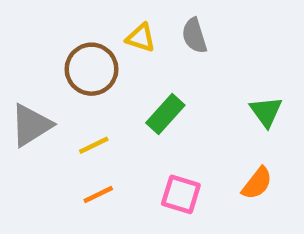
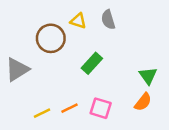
green triangle: (266, 112) -> (148, 76), moved
yellow line: (94, 145) -> (42, 113), moved
orange line: (98, 194) -> (69, 108), moved

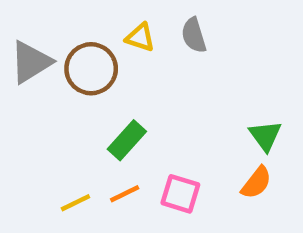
green rectangle: (92, 63) -> (127, 140), moved
gray triangle: (17, 70) -> (31, 62), moved

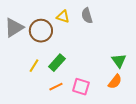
yellow line: (75, 203) -> (34, 66), moved, turned -32

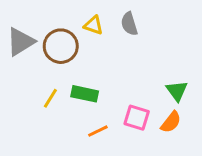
green rectangle: (57, 63) -> (85, 94), turned 60
orange line: (56, 87) -> (98, 131), moved
pink square: (81, 87) -> (137, 118), moved

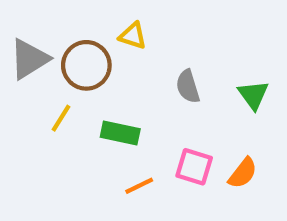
gray semicircle: (129, 24) -> (188, 86), moved
green triangle: (177, 91) -> (253, 95), moved
yellow line: (50, 98) -> (61, 118), moved

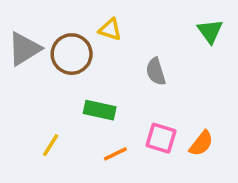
green triangle: (253, 95) -> (210, 31), moved
yellow line: (61, 118) -> (51, 145), moved

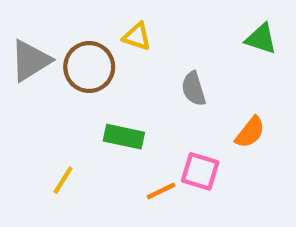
green triangle: (210, 31) -> (261, 39), turned -36
orange semicircle: (201, 143) -> (250, 132), moved
orange line: (115, 154) -> (161, 191), moved

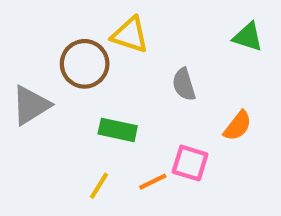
yellow triangle: (137, 37) -> (130, 35), size x1.4
gray triangle: (30, 60) -> (31, 105), moved
yellow line: (63, 180) -> (99, 186), moved

